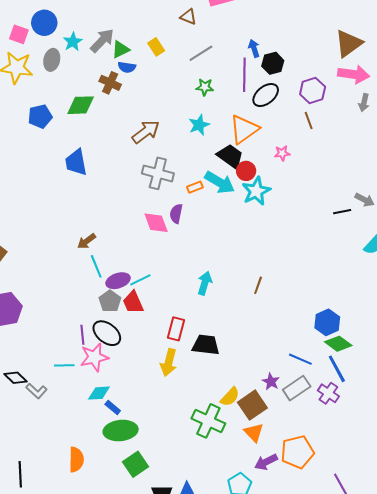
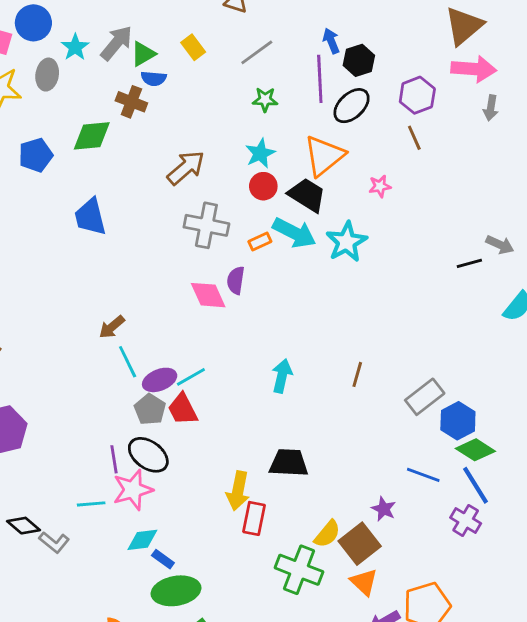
red circle: (246, 171) -> (263, 186), moved
red rectangle: (176, 329) -> (254, 518), moved
gray rectangle: (297, 388) -> (425, 397), moved

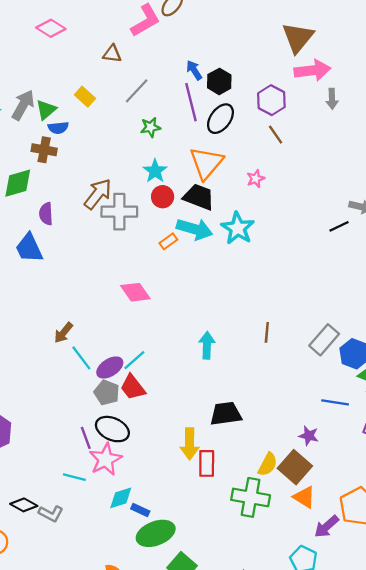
gray cross: (206, 225) -> (119, 212), moved
purple semicircle: (236, 280) -> (46, 214), moved
cyan line: (91, 504) -> (74, 477), turned 30

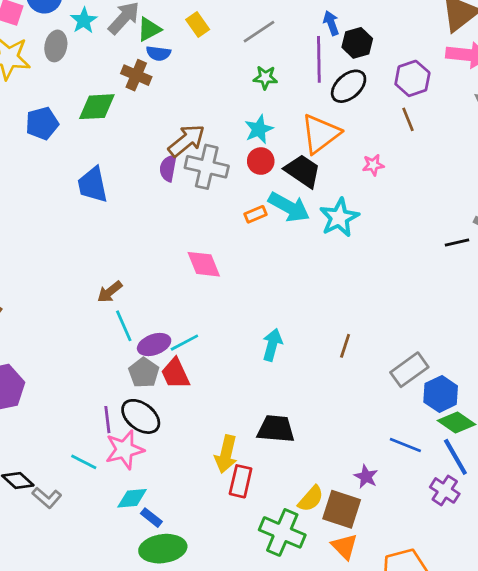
purple semicircle: (46, 214) -> (168, 168), moved
brown square: (295, 467) -> (342, 509), turned -36

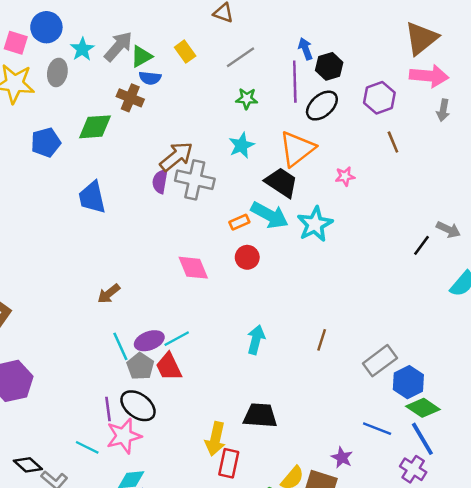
brown line: (408, 119) -> (393, 142), moved
red circle: (261, 161) -> (247, 257), moved
black line: (457, 242) -> (421, 245), turned -40
cyan line: (124, 326) -> (120, 346), moved

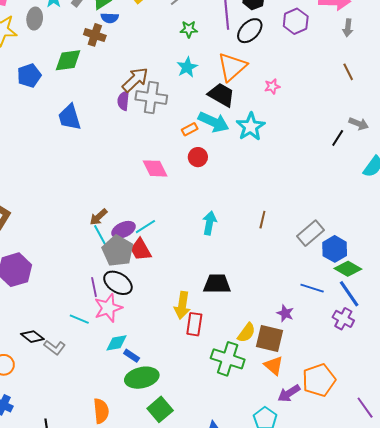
brown line: (393, 142) -> (348, 72), moved
brown arrow: (109, 294) -> (98, 217), moved
gray pentagon: (140, 366) -> (118, 251), size x1.4

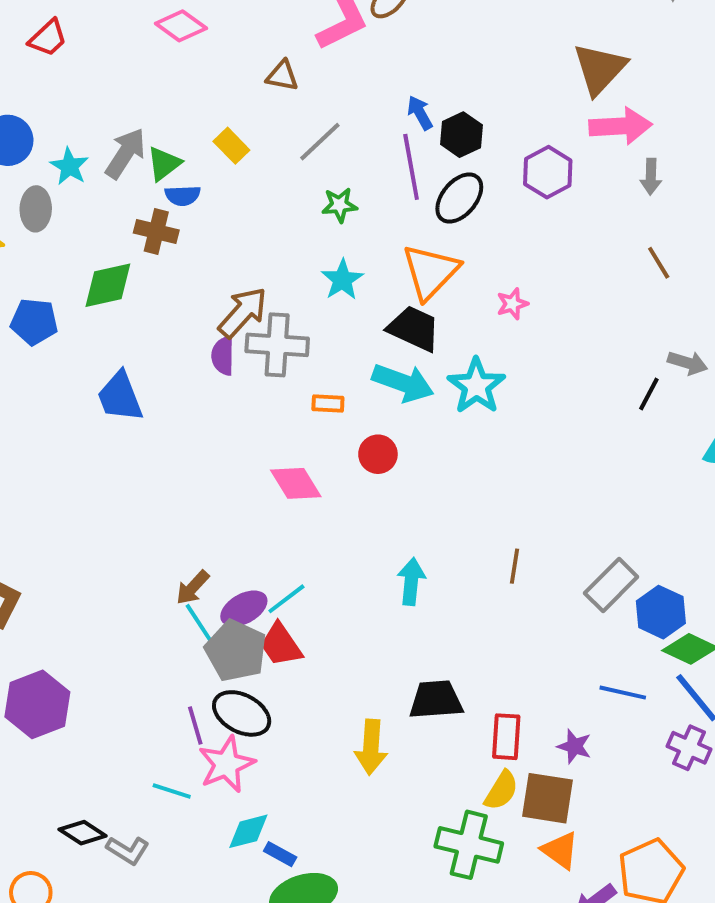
blue pentagon: (29, 76) -> (34, 322), turned 30
orange rectangle: (190, 129) -> (328, 403), moved, turned 35
red rectangle: (194, 324) -> (506, 737), moved

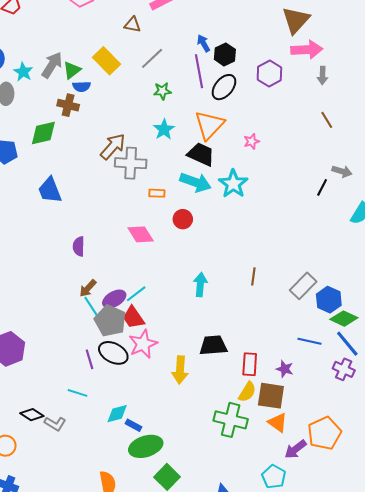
yellow rectangle: (231, 146) -> (107, 61), size x1.5
purple semicircle: (223, 356) -> (79, 246), moved
pink star: (226, 764) -> (143, 344), moved

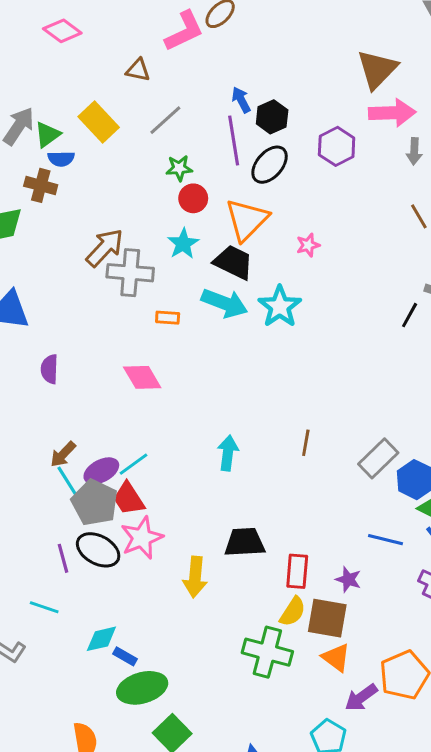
cyan star: (164, 129) -> (183, 244), moved
red circle: (183, 219) -> (193, 198), moved
purple semicircle: (79, 246) -> (49, 369), moved

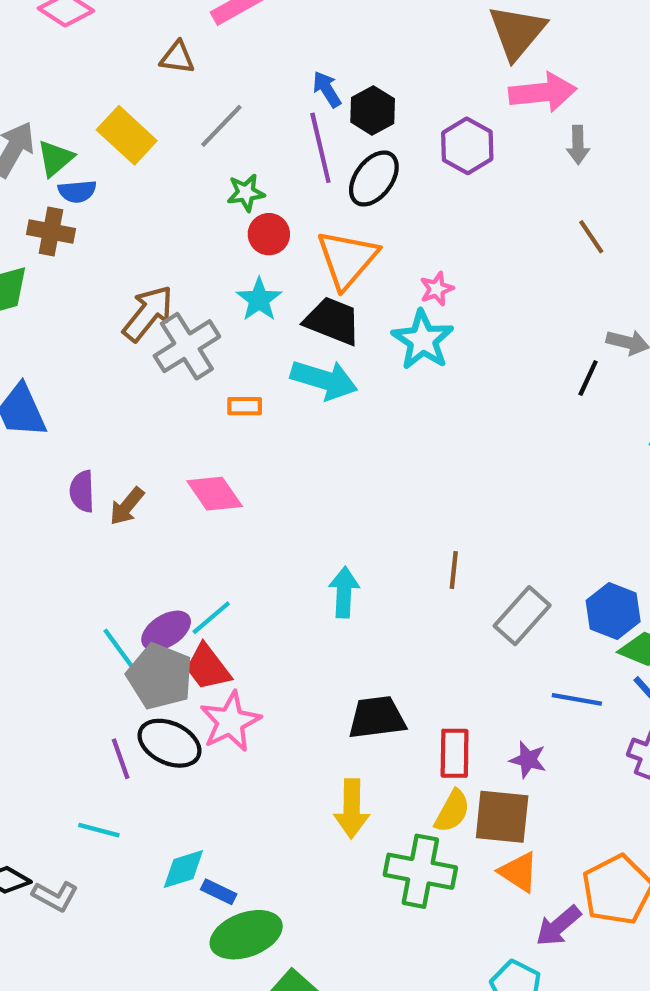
gray cross: (130, 273) -> (187, 346), turned -33
cyan star: (280, 307) -> (423, 340), moved
brown arrow: (63, 454) -> (127, 506), moved
gray rectangle: (378, 458) -> (522, 616), moved
yellow arrow: (195, 577) -> (352, 809), moved

